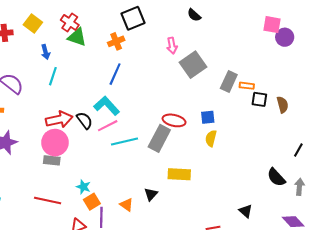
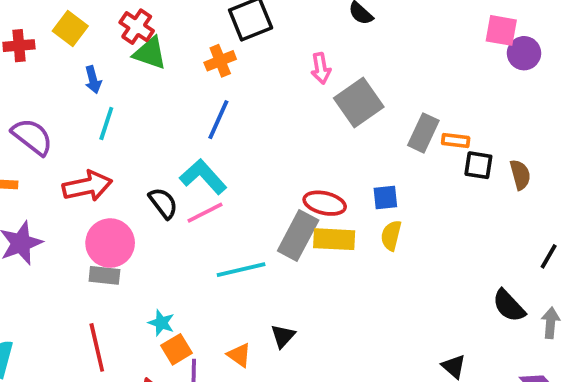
red arrow: (59, 119) -> (87, 186), moved
cyan line: (125, 142) -> (241, 270), moved
yellow rectangle: (179, 174) -> (334, 239), moved
red line: (48, 201) -> (97, 347), turned 65

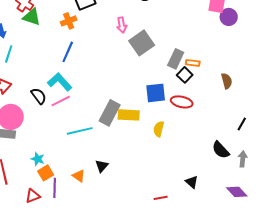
black square: (478, 165) -> (185, 75), moved, turned 35
blue square: (385, 197) -> (156, 93), size x1.5
red ellipse: (325, 203) -> (182, 102), moved
yellow semicircle: (391, 235) -> (159, 129), moved

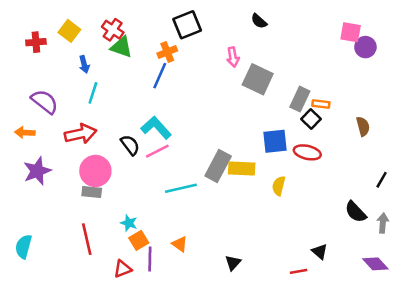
gray square: (142, 43) -> (258, 79), turned -30
blue line: (68, 52) -> (160, 76), moved
black triangle: (102, 166) -> (233, 263), moved
red line: (161, 198) -> (299, 271), moved

